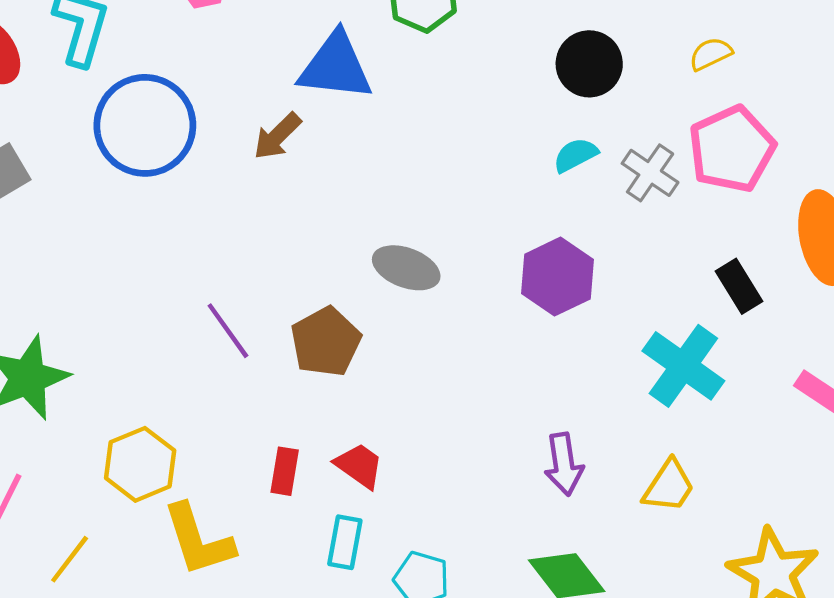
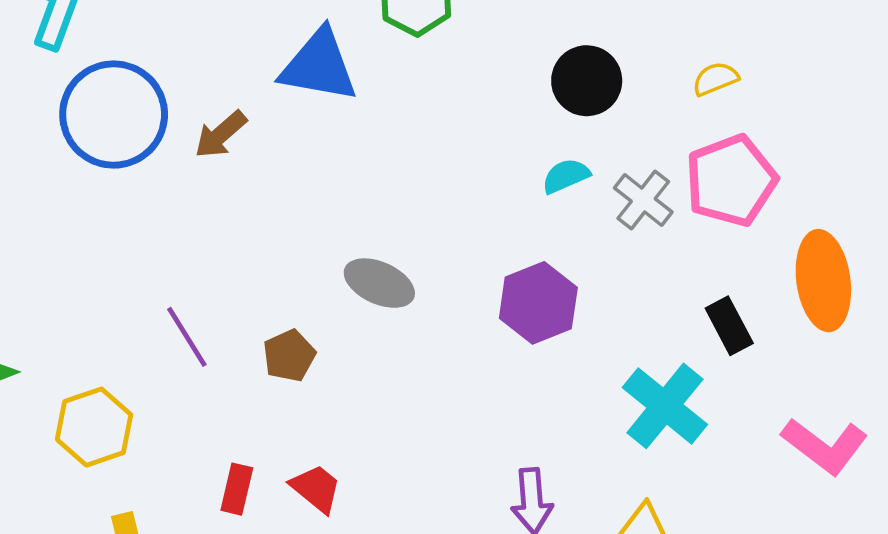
brown arrow: (277, 136) -> (221, 134), moved
brown pentagon: (326, 342) -> (289, 356), size x0.7
yellow hexagon: (140, 464) -> (94, 427), moved

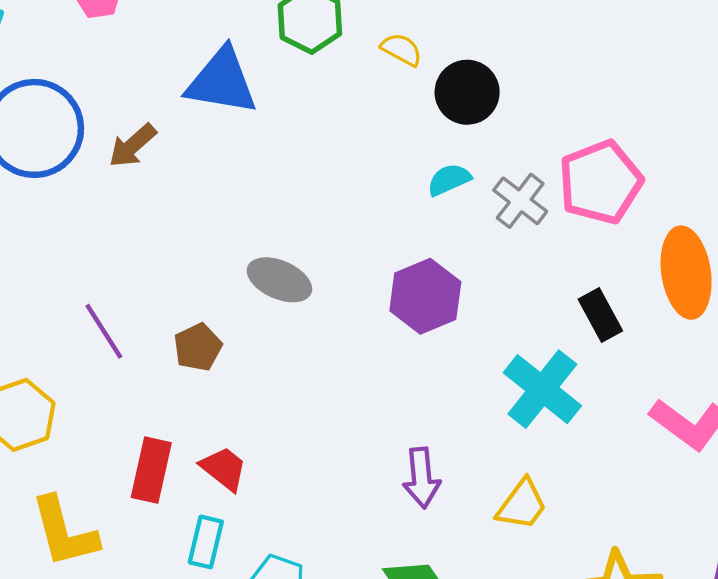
yellow semicircle: (715, 79) -> (402, 50), moved, turned 51
red rectangle: (237, 489) -> (151, 470), size x1.4

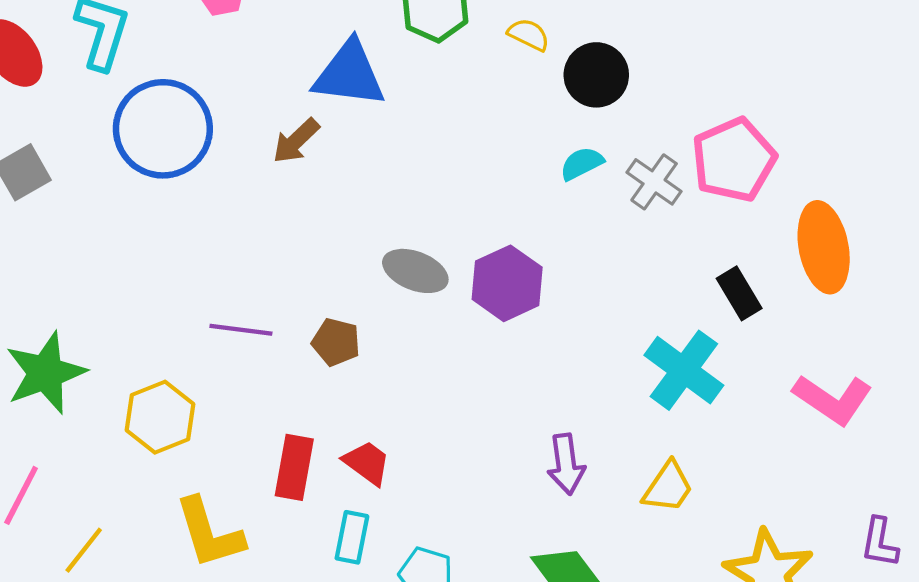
brown arrow: (133, 146) -> (296, 141), moved
purple hexagon: (425, 296) -> (507, 283), moved
purple line: (104, 331) -> (241, 330), turned -48
brown pentagon: (198, 347) -> (336, 342), turned -30

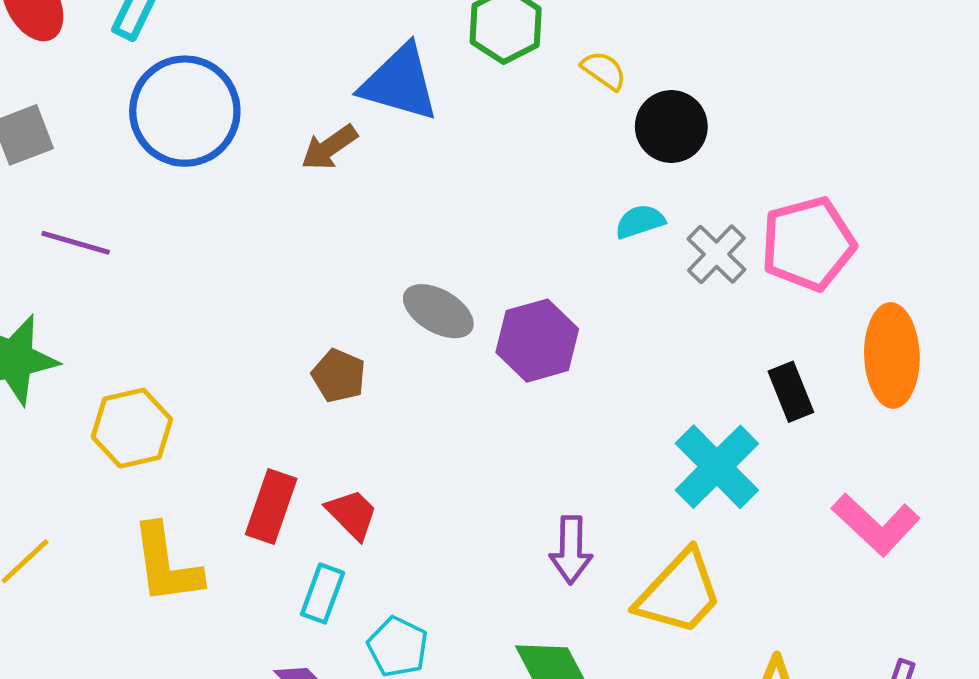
purple line: (241, 330) -> (76, 243), moved
yellow trapezoid: (668, 487) -> (679, 593), size x1.5

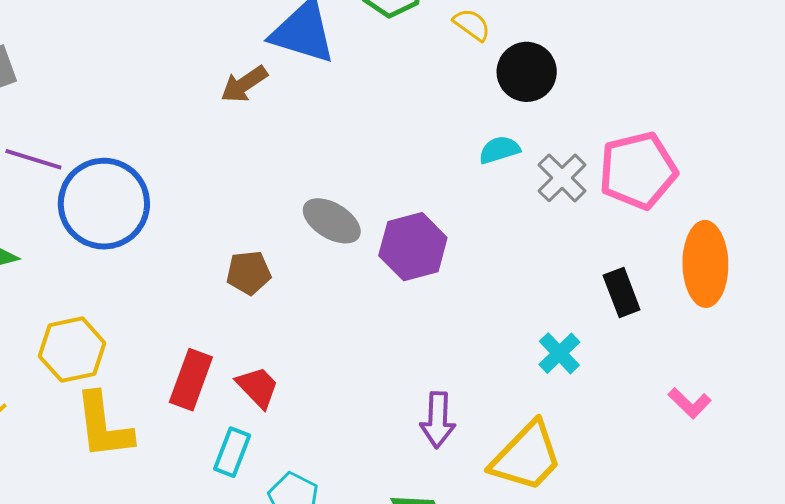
blue circle: (185, 111) -> (104, 204), moved
brown pentagon: (339, 376) -> (249, 273), turned -30
yellow hexagon: (132, 428) -> (72, 350), moved
cyan cross: (717, 467) -> (559, 353), size x0.6
pink L-shape: (876, 524) -> (690, 403), size x0.6

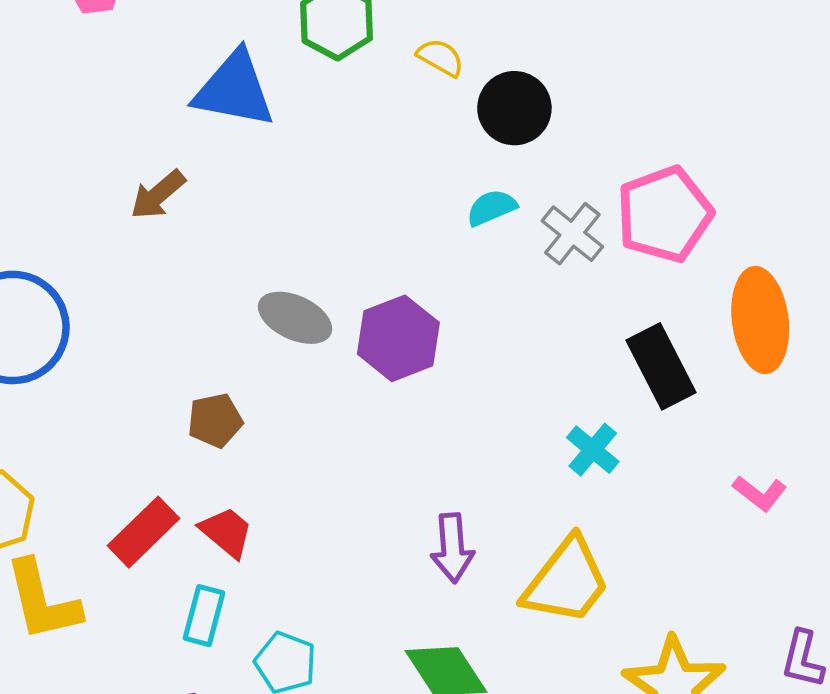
brown arrow: (244, 84) -> (158, 195), moved
brown pentagon: (249, 273) -> (215, 420), moved
black rectangle: (622, 292) -> (661, 366), size x1.4
red rectangle: (191, 380) -> (144, 532), turned 32

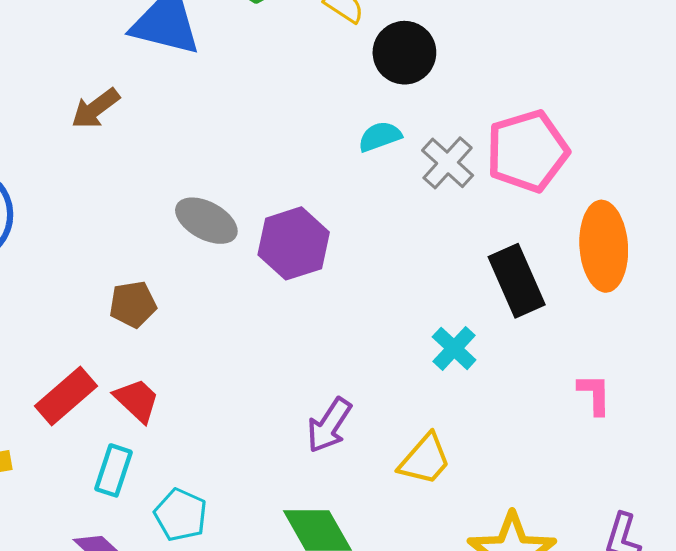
pink L-shape: (760, 493) -> (594, 394), turned -132
purple arrow: (452, 548) -> (329, 425), turned 34
yellow trapezoid: (566, 581) -> (425, 459), size x0.7

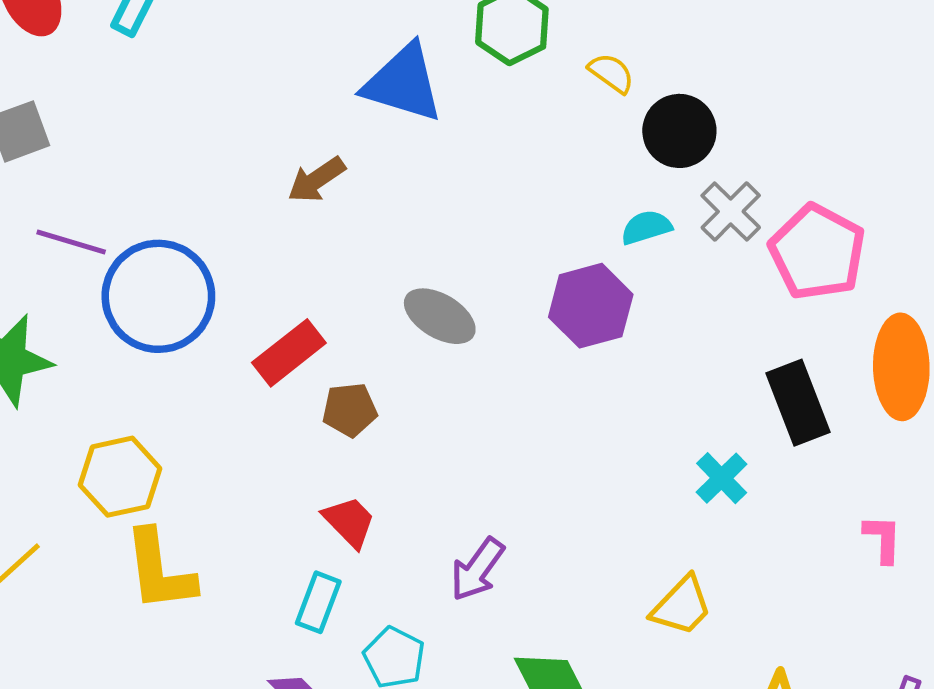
pink pentagon: (527, 151) -> (817, 252), turned -30
gray cross: (448, 163) -> (731, 211), moved
purple hexagon: (294, 243) -> (591, 306), moved
red rectangle: (66, 396) -> (289, 353), moved
purple arrow: (329, 425) -> (477, 569), moved

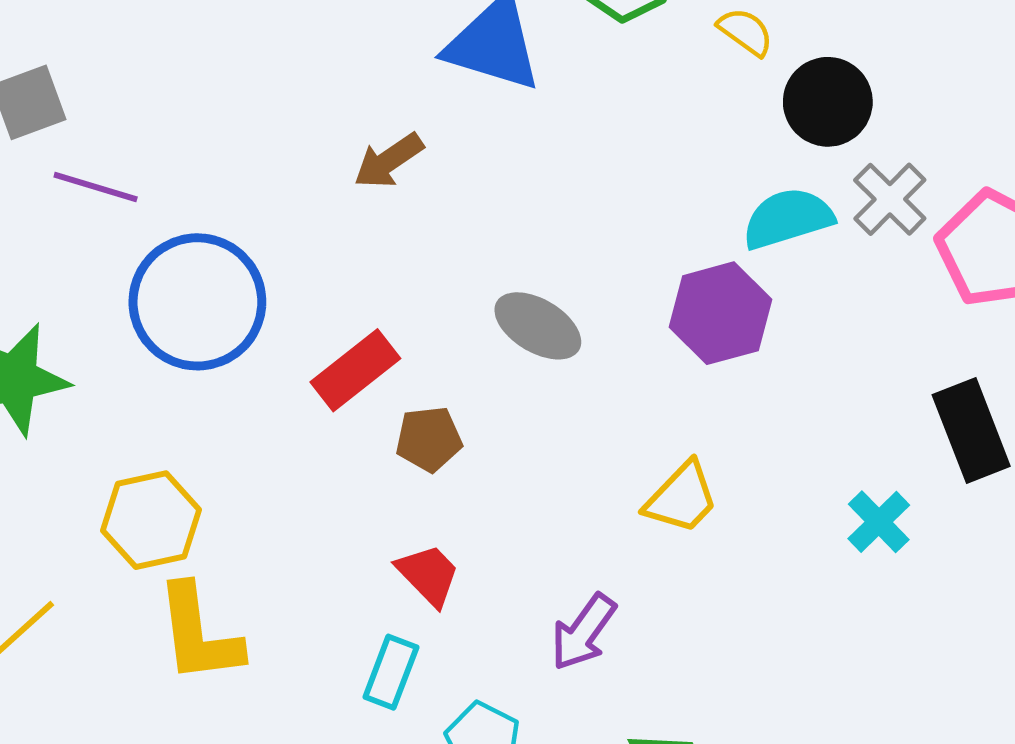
cyan semicircle: (646, 227) -> (788, 218), size x1.5
purple line: (71, 242) -> (96, 187), moved
yellow trapezoid: (682, 606) -> (682, 498), moved

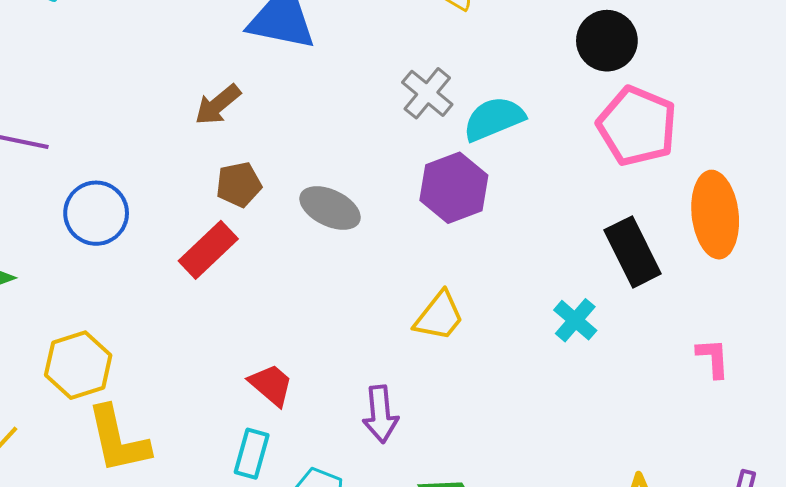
black circle: (828, 102) -> (607, 41), moved
gray cross: (890, 199) -> (427, 93), moved
blue circle: (197, 302) -> (96, 213), size x0.7
brown pentagon: (429, 439) -> (239, 185), moved
purple arrow: (583, 632) -> (380, 414), turned -36

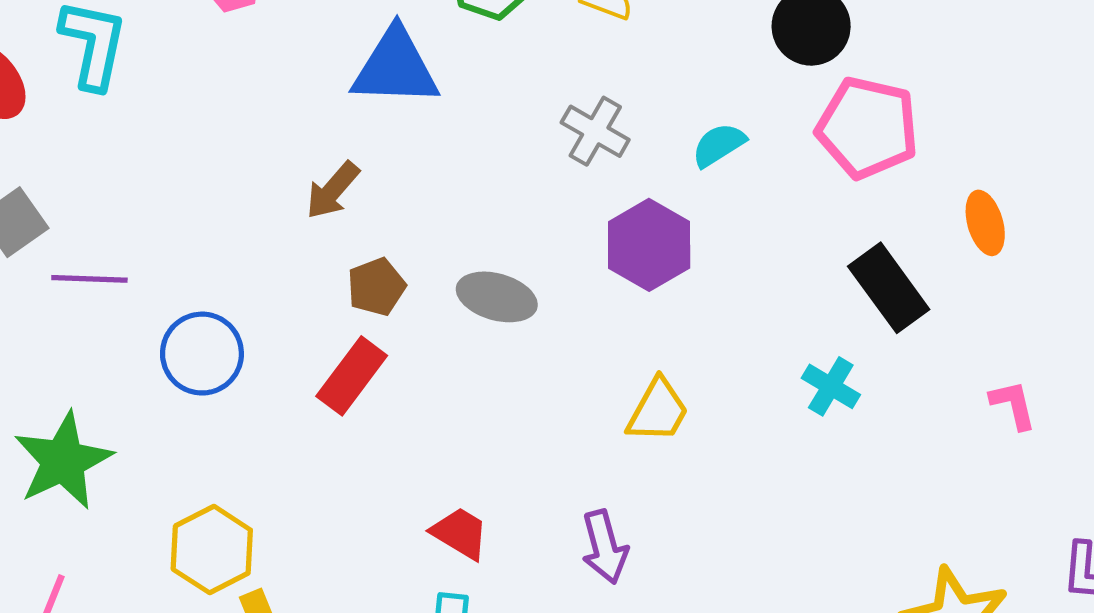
cyan semicircle: (494, 119) -> (719, 145), moved, size x0.7
orange ellipse: (715, 215) -> (985, 223), size x0.6

